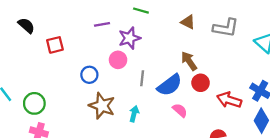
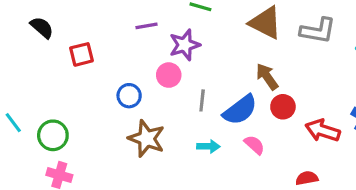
brown triangle: (188, 22) -> (266, 23), size x1.6
cyan arrow: (134, 114) -> (208, 146), moved, turned 77

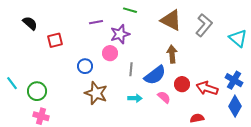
gray L-shape: (318, 31) -> (204, 25), turned -60
brown arrow: (267, 77) -> (172, 54), turned 30
red circle: (283, 107) -> (182, 84), moved

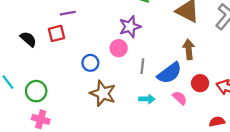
purple line: (96, 22) -> (68, 13), moved
black semicircle: (30, 23) -> (28, 39), moved

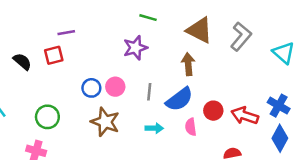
pink circle: (119, 48) -> (115, 87), moved
brown arrow: (189, 49) -> (188, 64), moved
green circle: (36, 91) -> (47, 117), moved
pink semicircle: (180, 98) -> (191, 127), turned -140

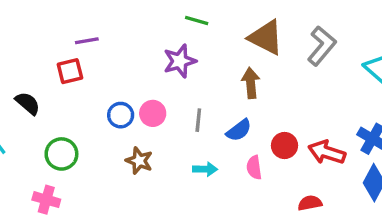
black semicircle: (22, 62) -> (28, 103), moved
blue semicircle: (179, 99) -> (239, 130), size x0.7
brown star: (105, 122) -> (139, 161), size x0.7

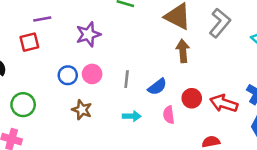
purple star: (180, 61) -> (88, 34), moved
brown arrow: (251, 83) -> (183, 51), moved

